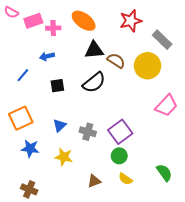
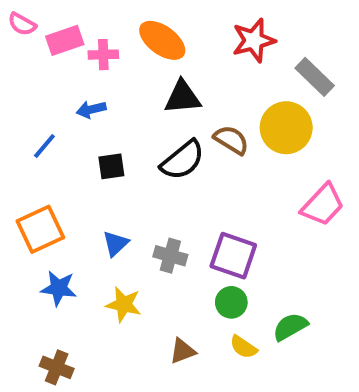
brown semicircle: (116, 61) -> (231, 140), moved
purple square: (120, 132) -> (233, 256), turned -35
green semicircle: (164, 173) -> (290, 327), moved, turned -84

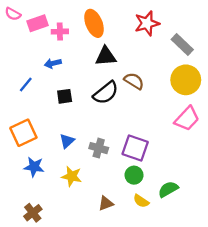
orange ellipse: (162, 40) -> (94, 23), turned 32
yellow circle: (286, 128) -> (186, 80), moved
brown cross: (57, 367) -> (33, 213), turned 30

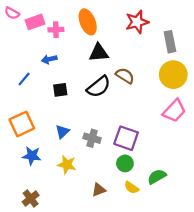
gray rectangle: (182, 45) -> (170, 42), turned 35

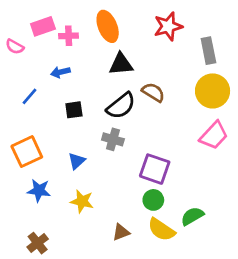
pink semicircle: (12, 13) -> (15, 47), moved
gray cross: (92, 138) -> (113, 139), moved
yellow semicircle: (132, 188) -> (161, 230), size x1.5

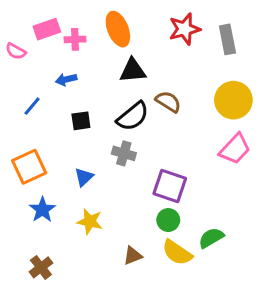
gray rectangle: (208, 51) -> (227, 39), moved
blue star: (39, 191) -> (42, 210), turned 30

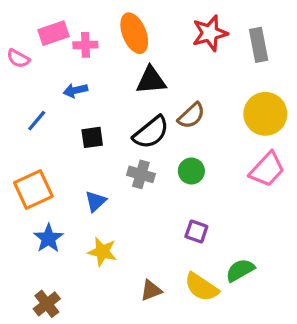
brown semicircle: (168, 102) -> (191, 116), turned 105
purple square: (170, 186) -> (196, 232), moved, size x0.6
green circle: (168, 220) -> (191, 171), moved

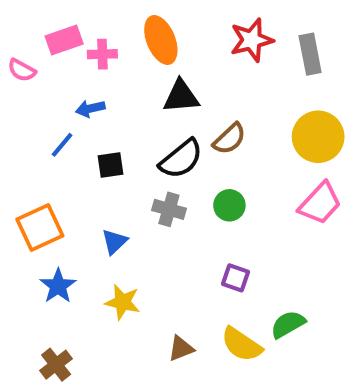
blue line: (37, 121) -> (62, 145), moved

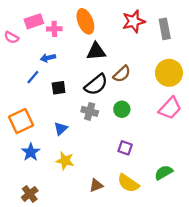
green semicircle: (288, 324) -> (164, 172), moved

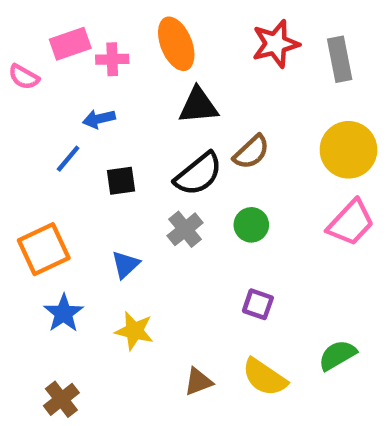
gray cross: (90, 111) -> (185, 229), turned 35

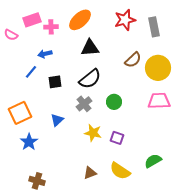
orange ellipse: (176, 44) -> (80, 20), turned 70
brown semicircle: (251, 152) -> (133, 60), moved
pink trapezoid: (351, 223) -> (159, 101), turned -135
yellow star: (134, 331) -> (93, 133), moved
brown cross: (61, 399) -> (37, 181), moved, turned -35

